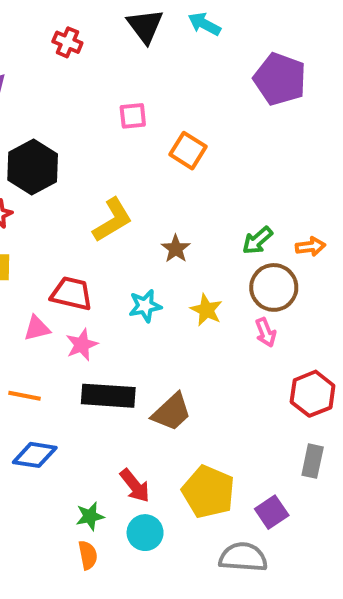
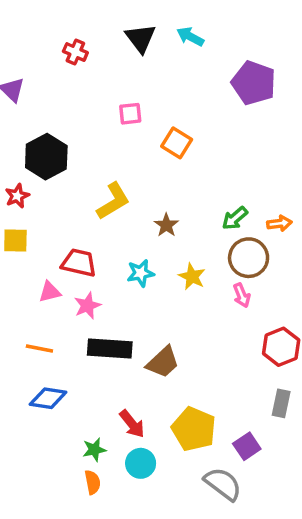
gray semicircle: (243, 557) -> (223, 484), turned 33

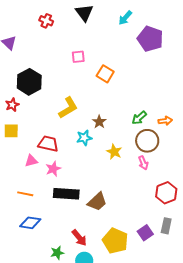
cyan arrow: (190, 37) -> (125, 18), moved, turned -77
cyan star: (141, 273) -> (84, 138), moved
purple square: (247, 446) -> (145, 233), moved

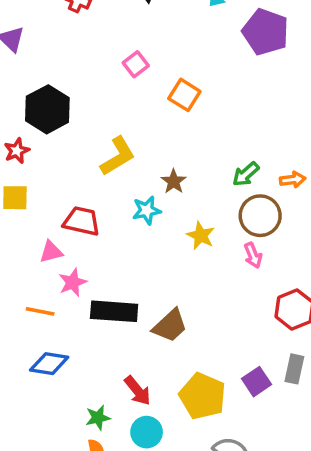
pink square: (78, 57) -> (136, 64), turned -32
pink star: (53, 169) -> (73, 282), moved

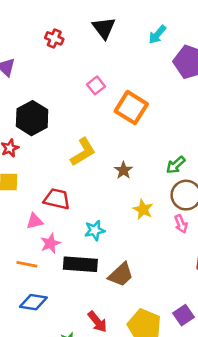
orange square: (184, 95) -> (131, 108), size x1.4
cyan star: (147, 210) -> (95, 230), moved

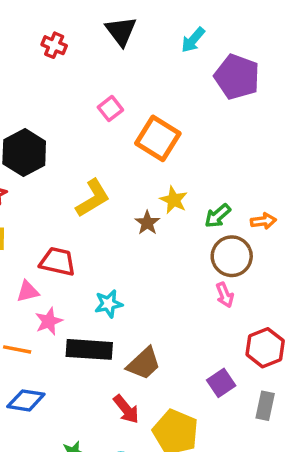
yellow star: (143, 209) -> (174, 200), moved
purple square: (183, 315) -> (221, 383), moved
red arrow: (97, 322) -> (126, 409), moved

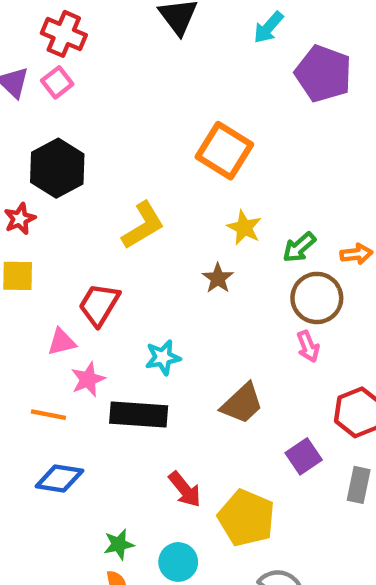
red cross: (54, 45) -> (64, 34), moved, size x1.4
pink square: (110, 109) -> (57, 82), moved
brown star: (147, 223) -> (218, 278), moved
red trapezoid: (58, 262) -> (99, 305), turned -72
brown trapezoid: (144, 364) -> (242, 404), moved

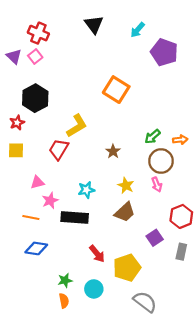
yellow star: (244, 228) -> (126, 186), moved
red trapezoid: (99, 305) -> (59, 149), moved
yellow pentagon: (246, 518) -> (127, 268), turned 30

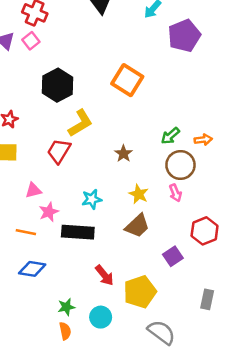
purple pentagon: (164, 52) -> (184, 36), turned 30
black hexagon: (35, 98) -> (58, 85), moved
gray rectangle: (181, 252) -> (207, 299), moved

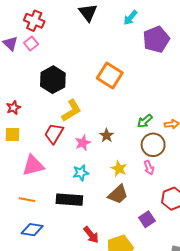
pink triangle: (33, 190) -> (33, 165), size x1.6
pink star: (49, 212) -> (83, 143), moved

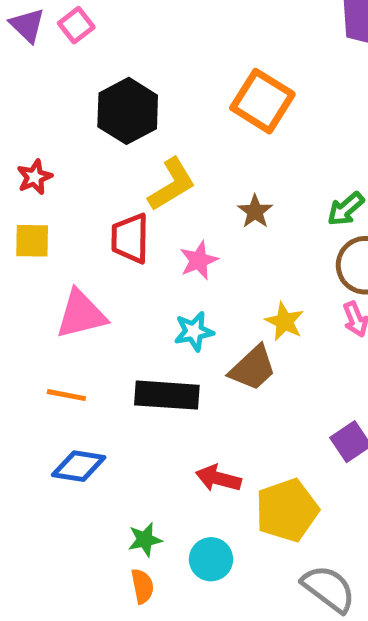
red trapezoid: (54, 133) -> (130, 238), turned -30
brown star: (107, 136) -> (255, 211), moved
brown trapezoid: (118, 194) -> (253, 368), moved
red arrow: (91, 235) -> (218, 478), turned 144

